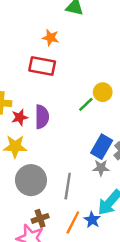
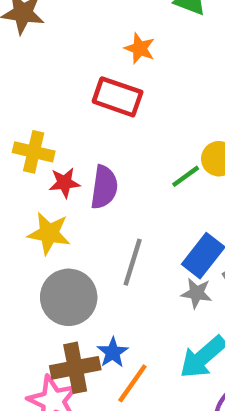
gray line: (68, 186) -> (133, 262), moved
brown cross: (40, 218) -> (75, 368), size x1.5
blue star: (92, 220) -> (113, 352), moved

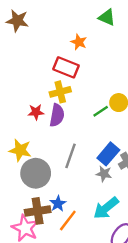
yellow cross: (34, 152) -> (60, 92), moved, turned -30
yellow star: (49, 233) -> (20, 150), moved

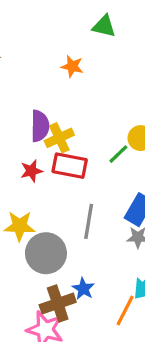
red rectangle: (66, 67) -> (70, 166), moved
purple semicircle: (57, 115) -> (40, 126), moved
orange line: (68, 220) -> (125, 310), moved

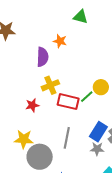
purple semicircle: (40, 126) -> (42, 57), moved
red rectangle: (70, 166) -> (68, 102), moved

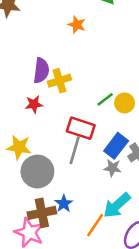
purple semicircle: (42, 57) -> (41, 70), moved
yellow circle: (101, 87) -> (125, 103), moved
red rectangle: (68, 102) -> (81, 128), moved

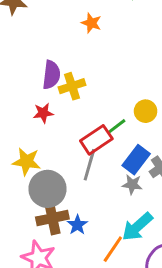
green line: (105, 99) -> (117, 126), moved
red rectangle: (81, 128) -> (96, 140), turned -52
brown cross: (42, 213) -> (52, 218), moved

